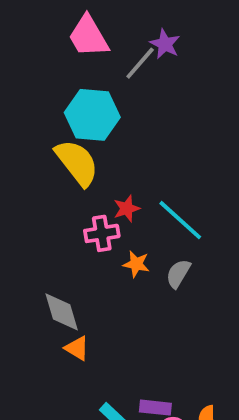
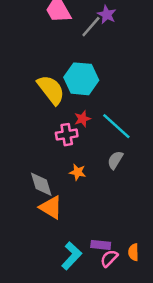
cyan hexagon: (92, 115) -> (81, 79), moved
orange star: (136, 264) -> (78, 172), moved
orange triangle: (77, 348) -> (51, 207), size x1.5

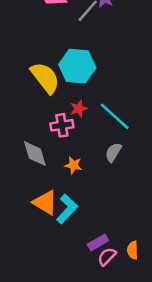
gray diamond: (41, 184) -> (35, 154), moved
purple rectangle: (101, 245) -> (98, 242), turned -36
cyan L-shape: (72, 256) -> (67, 209), moved

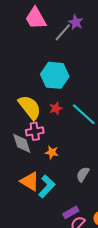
yellow semicircle: (45, 78) -> (30, 107), moved
pink cross: (62, 125) -> (35, 131), moved
gray semicircle: (113, 152) -> (83, 174), moved

